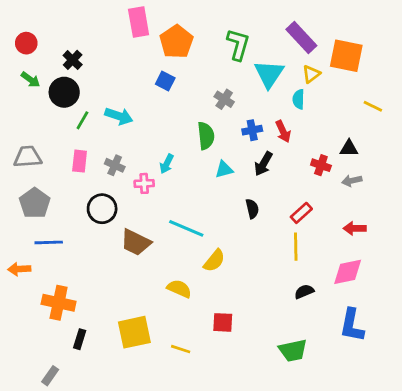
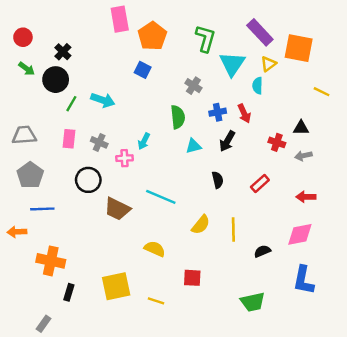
yellow line: (296, 247) -> (233, 229), moved
yellow semicircle: (214, 261) -> (201, 225), moved

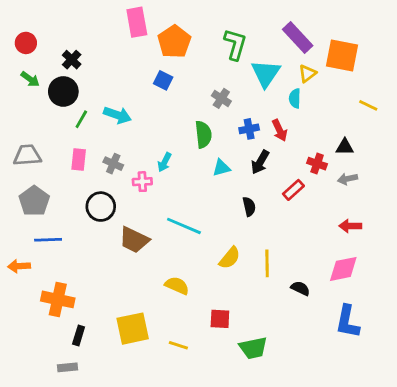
red rectangle: (260, 184) -> (293, 190), moved
black semicircle: (262, 251) -> (300, 288), turned 49
green trapezoid: (253, 302) -> (253, 348), moved
gray rectangle: (44, 324) -> (67, 367), moved, turned 49

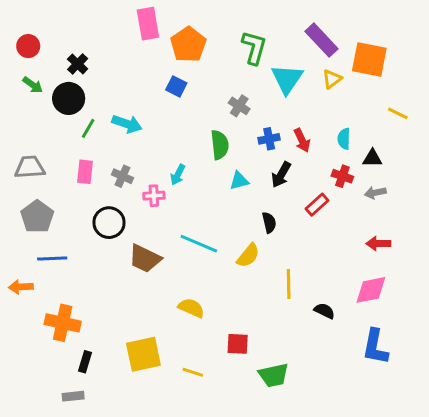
cyan semicircle: (295, 98) -> (344, 139), moved
yellow semicircle: (230, 258) -> (248, 256), moved

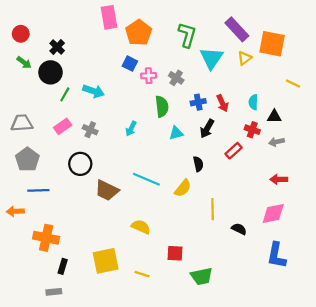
pink rectangle: (85, 172) -> (63, 126), turned 49
pink cross: (154, 196) -> (149, 76), moved

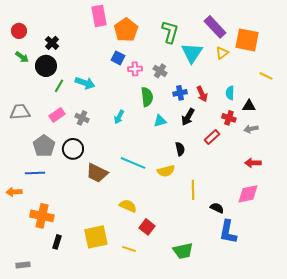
gray pentagon: (27, 159) -> (44, 146), moved
yellow semicircle: (183, 188) -> (166, 171), turned 36
red square: (175, 253) -> (147, 227), moved, turned 35
blue L-shape: (277, 255) -> (228, 232), moved
gray rectangle: (54, 292) -> (23, 265), moved

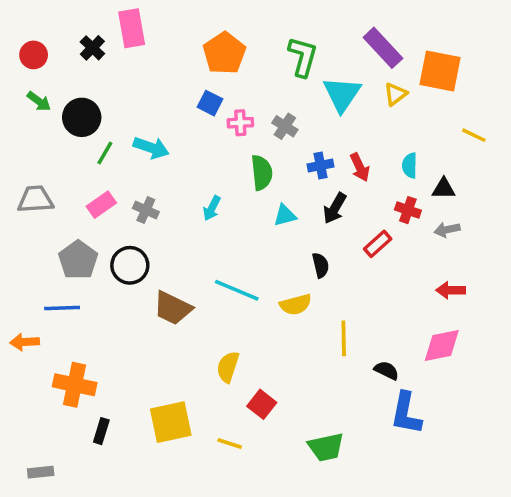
pink rectangle: (99, 16) -> (132, 28), moved
black cross: (52, 43) -> (92, 48), moved
yellow semicircle: (128, 206) -> (228, 367), turned -96

